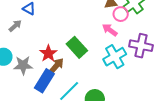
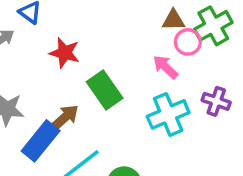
purple cross: (141, 46) -> (216, 101), size x0.7
red star: (48, 53) -> (65, 53), moved, turned -30

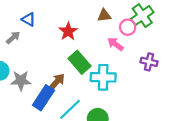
brown triangle: (173, 20) -> (104, 15), moved
red star: (65, 53) -> (68, 31), moved, turned 30
cyan cross: (168, 114) -> (103, 77), moved, turned 30

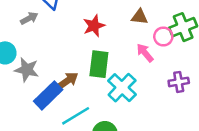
green rectangle: (80, 62) -> (99, 64), turned 35
purple cross: (149, 62) -> (179, 82), turned -35
cyan cross: (103, 77) -> (122, 88), turned 30

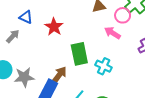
red star: (94, 26) -> (54, 27), moved
cyan cross: (122, 88) -> (104, 66), size x0.7

